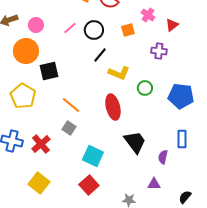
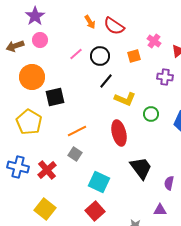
pink circle: (36, 25) -> (40, 40), moved
orange line: (71, 105) -> (77, 131), turned -66

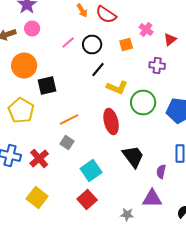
green circle: (151, 114) -> (143, 102), size x1.6
cyan square: (99, 182) -> (91, 170), turned 30
purple triangle: (160, 210) -> (152, 198), size x1.5

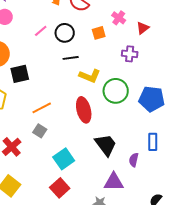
black line: (98, 70) -> (71, 58), turned 42
purple triangle: (152, 198) -> (114, 182), moved

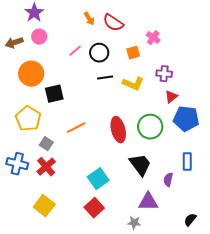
red triangle: (143, 28) -> (171, 97), moved
yellow L-shape: (90, 76) -> (133, 84), moved
green circle: (116, 91) -> (150, 127), moved
gray square: (40, 131) -> (46, 144), moved

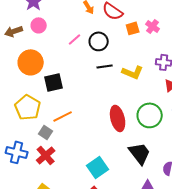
orange square: (133, 53) -> (133, 28), moved
orange line: (76, 128) -> (63, 116), moved

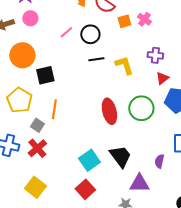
yellow L-shape: (133, 72) -> (124, 65), turned -130
orange line: (63, 116) -> (54, 109), turned -54
black trapezoid: (140, 153) -> (120, 156), moved

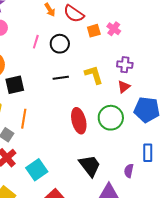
pink line: (66, 32) -> (36, 42), turned -32
black line: (96, 59) -> (61, 78), moved
red triangle: (162, 78) -> (124, 87), moved
cyan square: (89, 160) -> (37, 170), moved

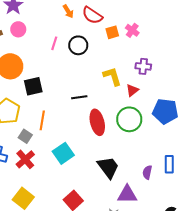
black line: (61, 78) -> (79, 97), moved
red triangle: (124, 87) -> (132, 90), moved
blue rectangle: (148, 153) -> (169, 164), moved
cyan square: (37, 170) -> (63, 153), moved

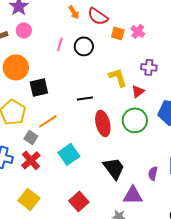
orange square: (112, 32) -> (118, 33), turned 32
orange line: (42, 120) -> (48, 121), turned 48

